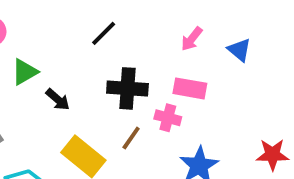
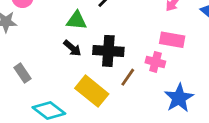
green triangle: (25, 72) -> (77, 20), moved, turned 35
black cross: (127, 88) -> (108, 51), moved

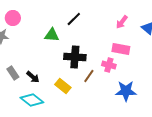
black arrow: (72, 48) -> (33, 77), moved
yellow rectangle: (92, 91) -> (63, 86), size x0.7
blue star: (179, 98) -> (126, 91), turned 30

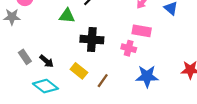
brown line: (89, 76) -> (103, 81), moved

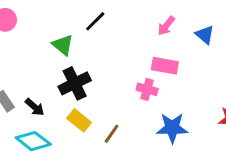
green triangle: (67, 16) -> (63, 45), turned 35
black cross: (92, 40) -> (75, 83), moved, turned -30

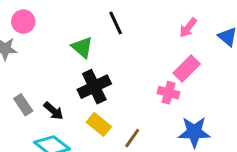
black line: (95, 21) -> (116, 23), turned -70
pink rectangle: (165, 66) -> (187, 68), turned -55

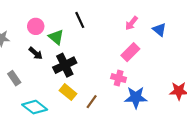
pink circle: (23, 22) -> (36, 26), moved
pink cross: (168, 93) -> (119, 78), moved
black arrow: (53, 111) -> (36, 53), moved

